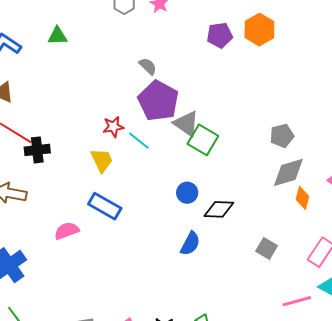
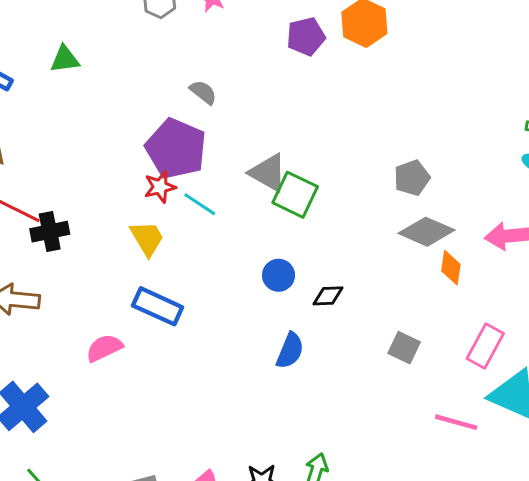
purple pentagon: (158, 101) -> (176, 149), moved
gray diamond: (288, 172) -> (427, 232), turned 45
black diamond: (219, 209) -> (328, 296), size x0.7
pink line: (297, 301) -> (456, 422), turned 36

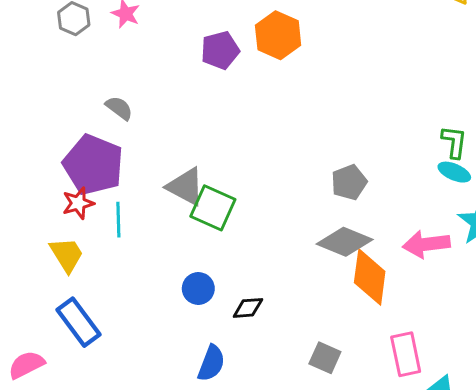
gray pentagon: (412, 178) -> (349, 182), moved
cyan line: (200, 204) -> (118, 220), turned 56
orange diamond: (451, 268) -> (370, 277), size x1.6
blue rectangle: (158, 306) -> (79, 322), turned 30
pink rectangle: (485, 346) -> (406, 354), turned -39

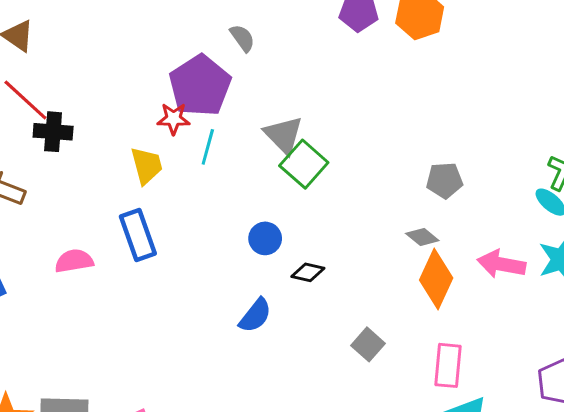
gray diamond: (345, 242) -> (422, 237), size x0.6

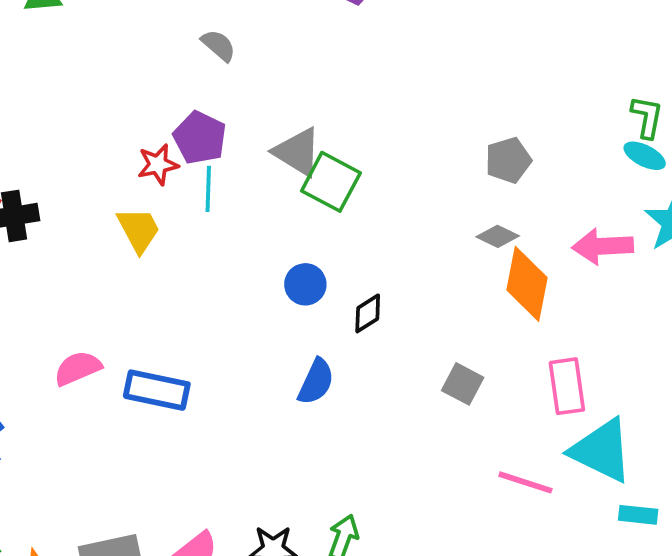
purple pentagon: (200, 86) -> (200, 138), moved, size x0.7
blue rectangle: (138, 235) -> (157, 390), moved, turned -45
black diamond: (308, 272) -> (368, 313), turned -32

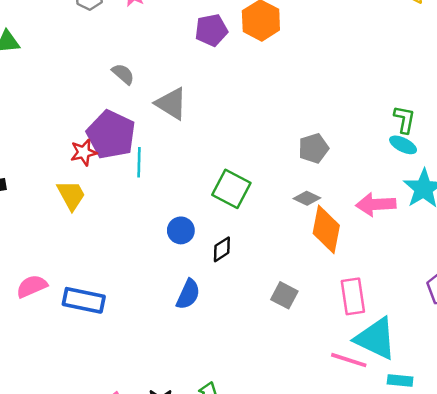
purple pentagon: (200, 138) -> (111, 135), size x1.4
gray triangle: (297, 152) -> (171, 104), moved
green square: (331, 182) -> (231, 189), moved
cyan line: (208, 189) -> (139, 162), moved
pink line: (525, 482) -> (349, 360), moved

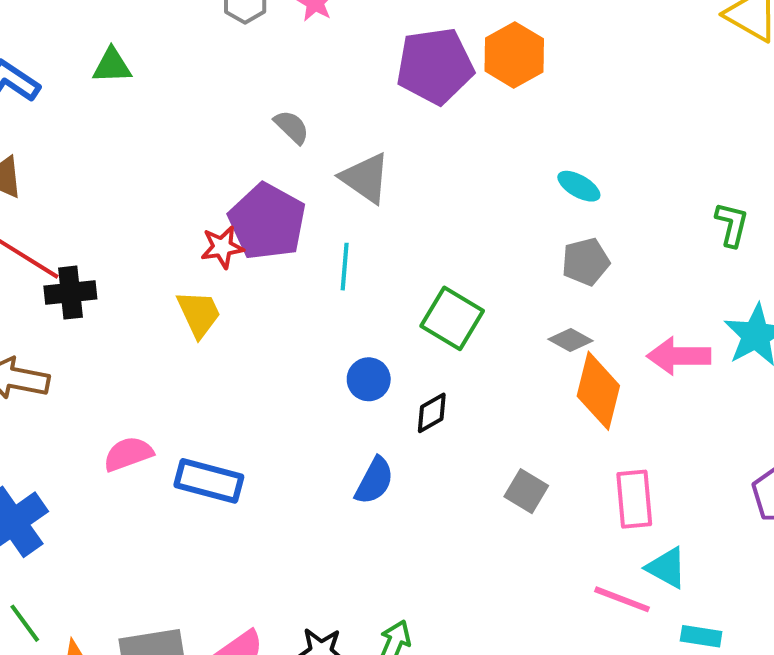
purple pentagon: (211, 30) -> (435, 66), size x1.5
cyan ellipse: (403, 145) -> (579, 186), moved
cyan line: (139, 162) -> (345, 267), moved
cyan triangle: (376, 339) -> (667, 568), size x0.6

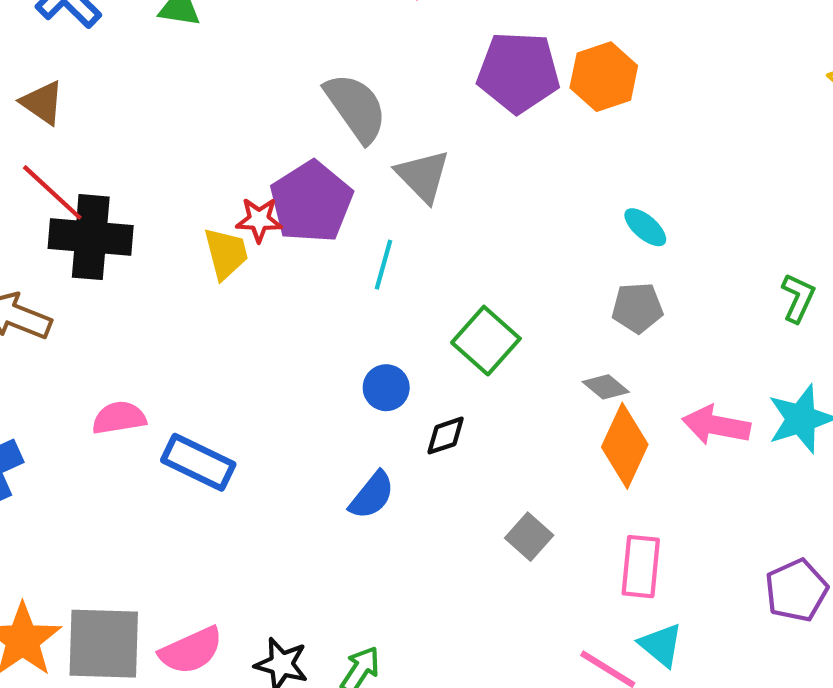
gray semicircle: (292, 127) -> (356, 108), size x1.8
black cross: (70, 293) -> (91, 237), size x1.5
yellow trapezoid: (199, 314) -> (226, 253), moved

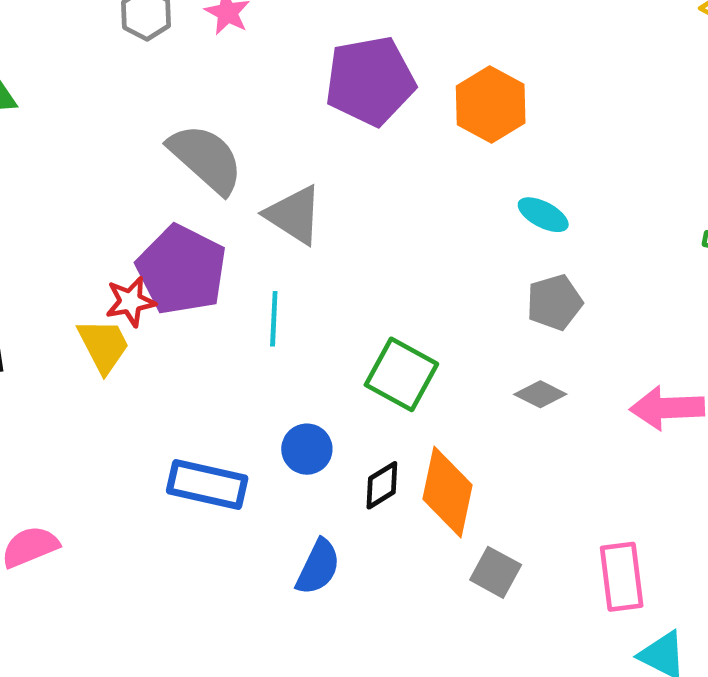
orange hexagon: (604, 77) -> (491, 104), moved
orange diamond: (625, 446) -> (448, 492), moved
blue rectangle: (198, 462) -> (207, 484), moved

